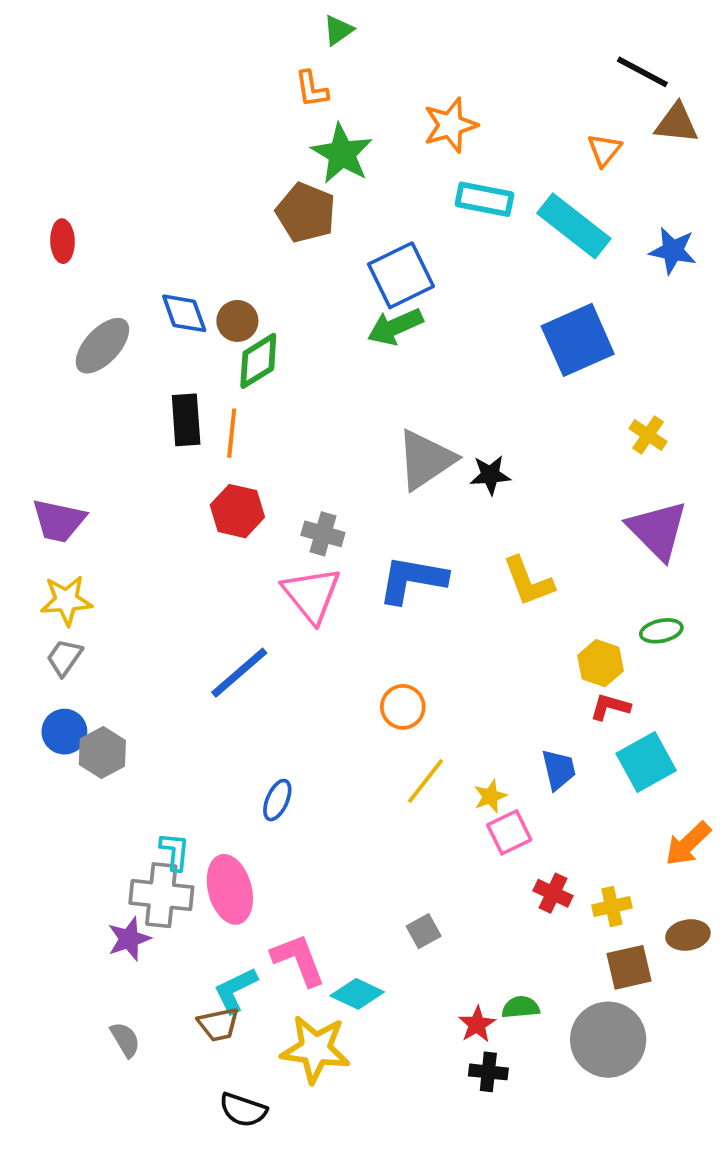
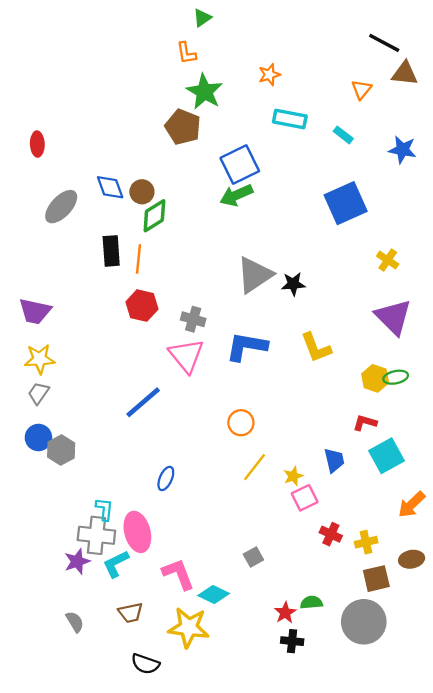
orange star: (450, 125) -> (269, 75), size x0.7
cyan rectangle: (574, 226) -> (343, 135), size x0.5
yellow hexagon: (601, 663) -> (375, 378), moved
cyan L-shape: (236, 990) -> (116, 564), moved

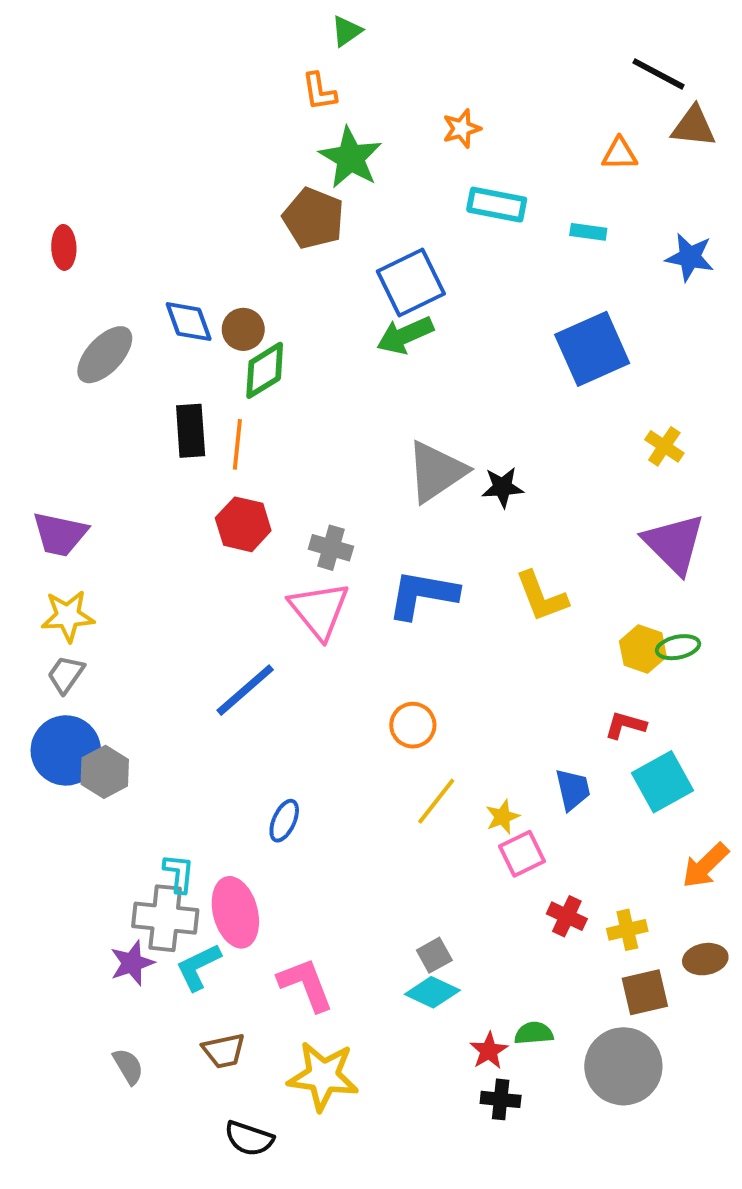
orange triangle: (361, 89) -> (620, 154), turned 50
cyan rectangle: (343, 135) -> (588, 232), turned -30
blue circle: (38, 438) -> (66, 750), size x1.5
cyan diamond: (214, 594) -> (432, 992), moved

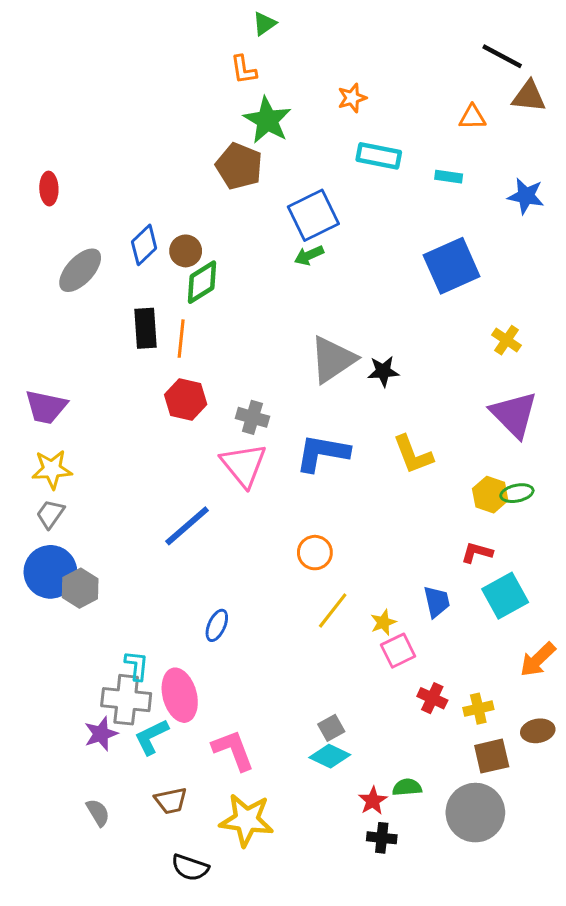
blue diamond: (189, 322) -> (144, 245), turned 66
green arrow: (405, 335) -> (309, 255), size x0.7

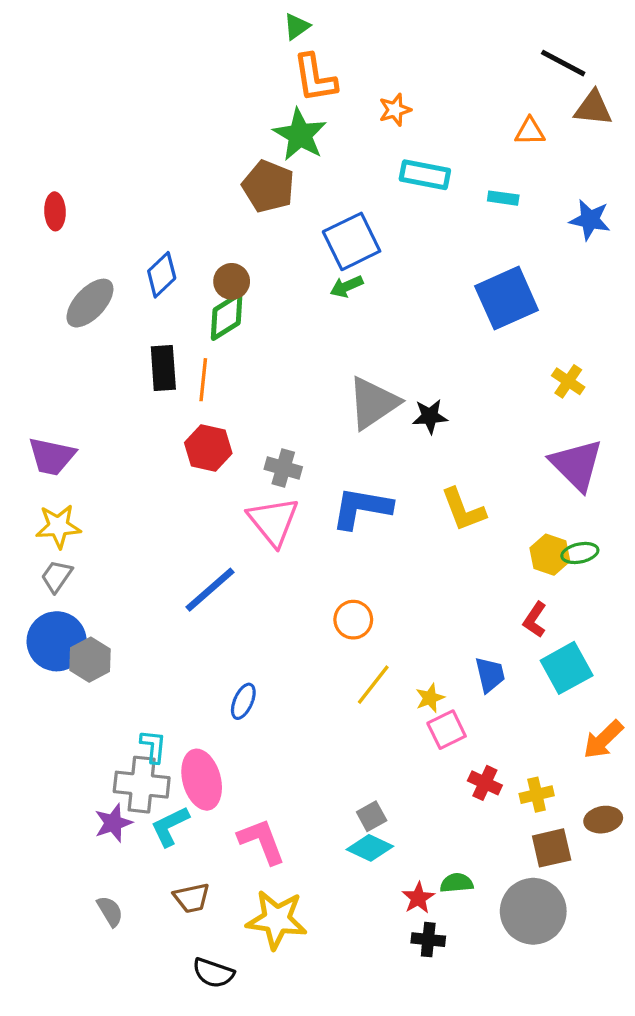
orange L-shape: (244, 70) -> (315, 78), moved, size x1.5
brown circle: (186, 251) -> (232, 281), moved
red L-shape: (477, 553) -> (535, 620), turned -72

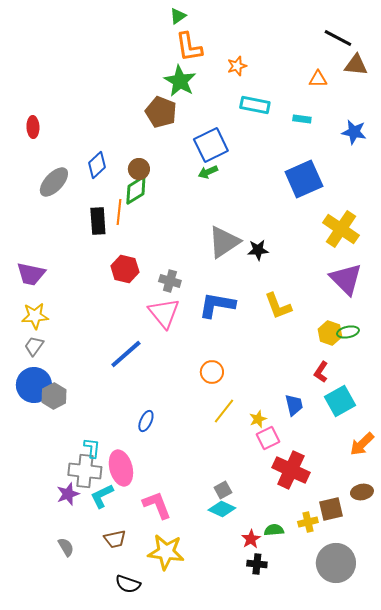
orange line: (203, 380) -> (119, 212), moved
yellow cross: (568, 381) -> (341, 229), size x1.8
red cross: (485, 783) -> (291, 470), size x1.8
yellow cross: (537, 795) -> (308, 522), moved
gray circle: (533, 911) -> (336, 563), moved

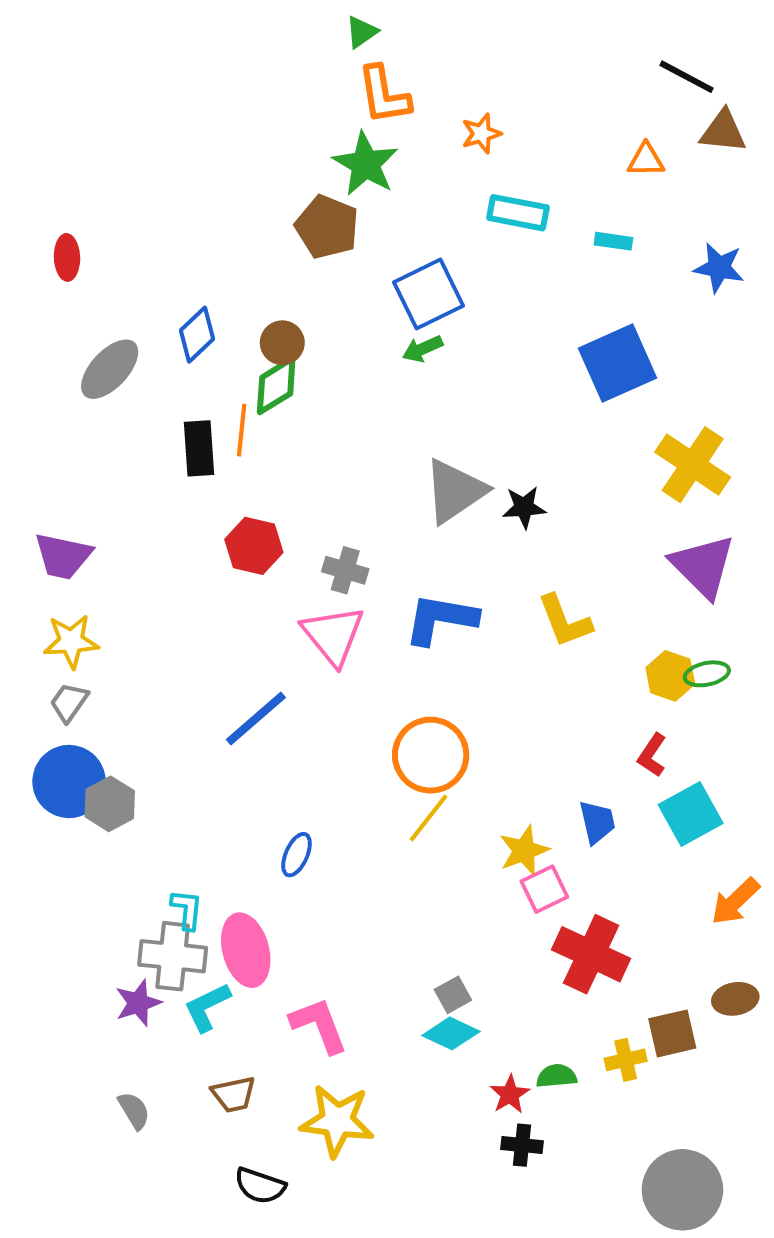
orange circle: (212, 372) -> (431, 755), size x1.6
yellow line: (224, 411) -> (429, 818), moved
yellow star: (258, 419) -> (524, 851), size x1.4
gray circle: (336, 563) -> (682, 1190), moved

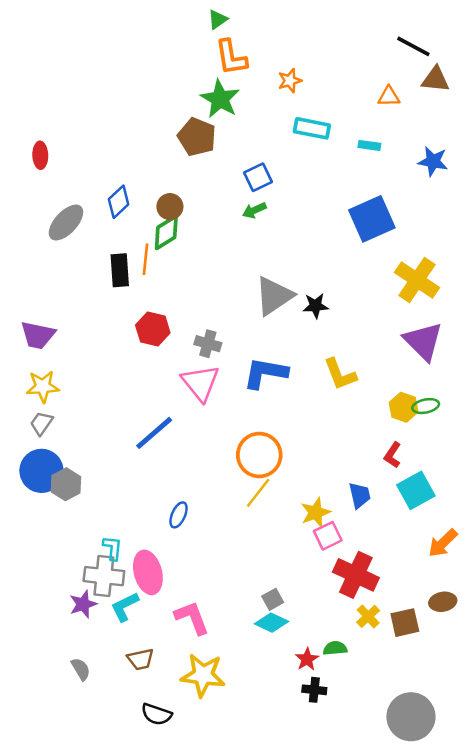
blue square: (429, 294) -> (258, 177), size x0.7
yellow cross: (626, 1060) -> (368, 616), moved, turned -30

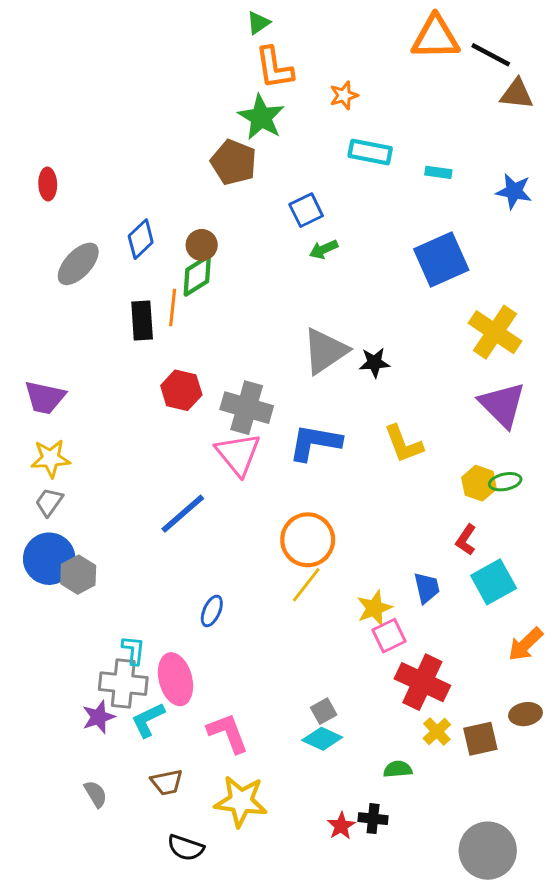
orange triangle: (389, 97) -> (435, 37), moved, size x1.8
green arrow: (254, 210) -> (324, 249), moved
gray cross: (208, 344) -> (247, 408), size x1.6
red star: (307, 659) -> (341, 826), moved

